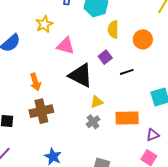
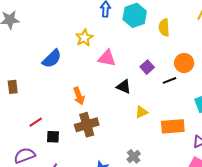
yellow semicircle: (113, 29) -> (164, 28), moved
orange circle: (143, 39) -> (184, 63), moved
black triangle: (81, 75) -> (124, 87), size x0.6
gray cross: (93, 122) -> (134, 156), moved

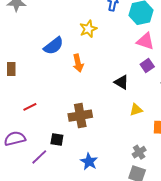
pink triangle: (107, 58) -> (145, 41), moved
orange arrow: (79, 96) -> (78, 63), moved
black square: (53, 137) -> (57, 140), moved
gray cross: (134, 156) -> (139, 152), moved

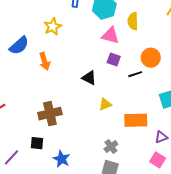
purple square: (147, 66) -> (114, 60), turned -32
black square: (57, 140) -> (37, 143), moved

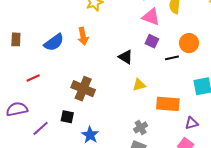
blue semicircle: (19, 46) -> (54, 42), moved
brown cross: (50, 114) -> (83, 89), turned 30

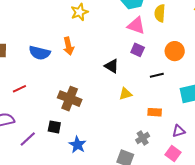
blue semicircle: (54, 42) -> (40, 53), turned 50
black line: (172, 58) -> (157, 75), moved
orange rectangle: (168, 104) -> (155, 112), size x0.6
gray cross: (141, 127) -> (143, 138), moved

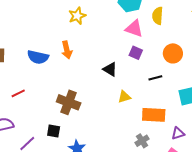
orange rectangle: (155, 112) -> (154, 115), size x1.6

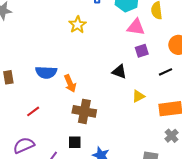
orange arrow: (67, 50) -> (70, 83), moved
purple square: (136, 53) -> (142, 51), turned -32
gray cross: (142, 141) -> (172, 136), moved

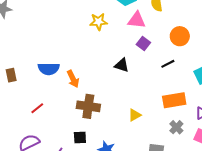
yellow star: (78, 25) -> (99, 22), moved, turned 30
purple square: (142, 51) -> (143, 44), turned -32
yellow triangle: (138, 96) -> (135, 115), moved

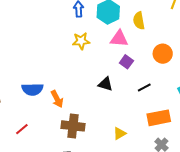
black line: (168, 64) -> (144, 88), moved

